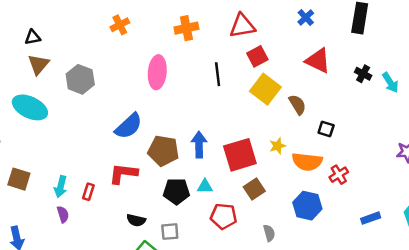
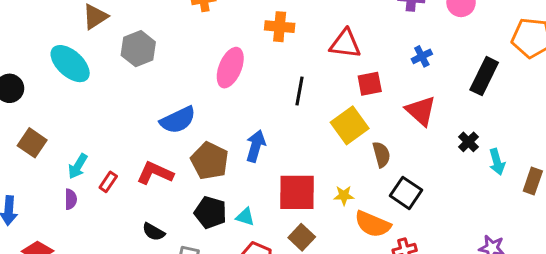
red square: (257, 56) -> (370, 84), moved
black square: (326, 129) -> (406, 193), size x1.5
blue arrow: (199, 145) -> (256, 146), moved
brown square: (254, 189) -> (302, 237), turned -30

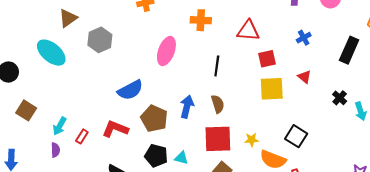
red triangle: (421, 111) -> (305, 77), size x0.6
yellow square: (350, 125) -> (272, 89), moved, turned 35
brown semicircle: (381, 154) -> (218, 104), moved

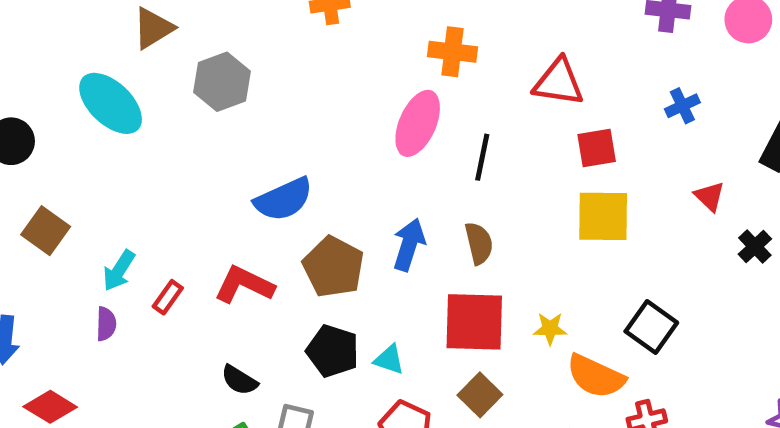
pink ellipse: (166, 51) -> (418, 123), moved
red triangle: (305, 77) -> (710, 196), moved

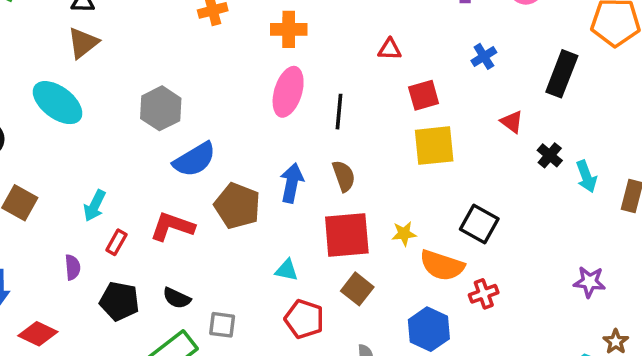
orange cross: (453, 52) -> (289, 29), moved
gray hexagon: (222, 82) -> (161, 108), moved
red triangle: (559, 82) -> (390, 49), size x0.6
cyan arrow: (119, 271) -> (95, 206), moved
black pentagon: (333, 351) -> (119, 301), moved

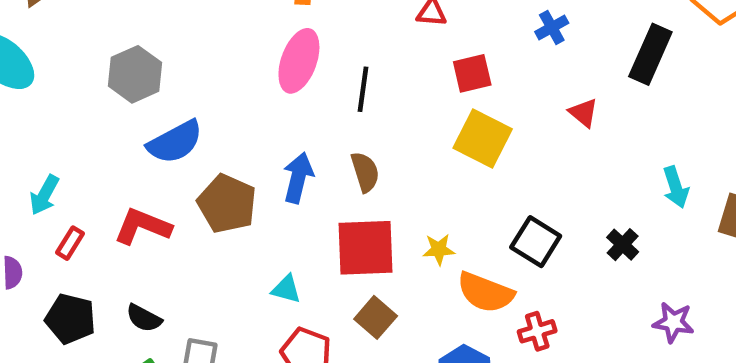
yellow square: (434, 146) -> (483, 139), turned 30
black cross: (550, 155) -> (623, 245), moved

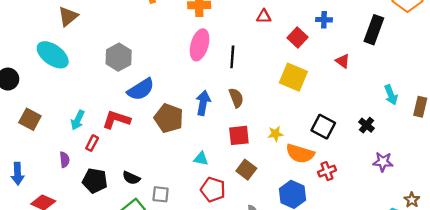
blue cross: (552, 27) -> (324, 20), turned 35
red square: (472, 73) -> (298, 37), moved, turned -30
red L-shape: (143, 226) -> (116, 120), moved
red square: (365, 248) -> (239, 135), size x0.7
purple star: (673, 322) -> (383, 162), moved

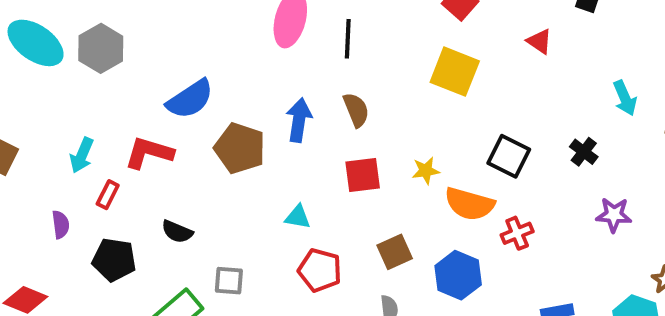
gray hexagon: (119, 57) -> (101, 48), moved
brown square: (246, 170) -> (395, 252), moved, turned 30
black semicircle: (131, 178) -> (177, 232), moved

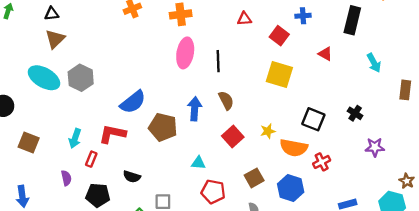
cyan arrow: (625, 98) -> (374, 63), moved
red square: (363, 175) -> (233, 137), turned -30

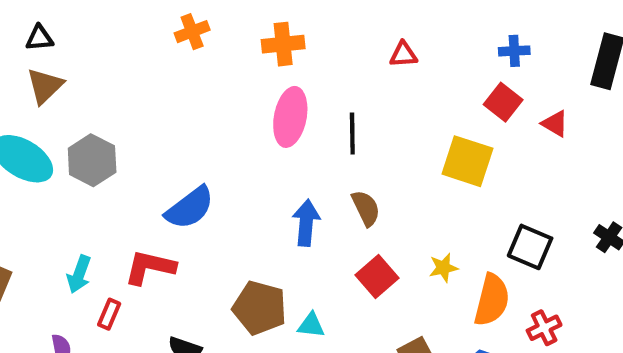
red square: (279, 36) -> (503, 102), moved
brown pentagon: (163, 127) -> (260, 308), moved
orange semicircle: (294, 148) -> (492, 300), turned -88

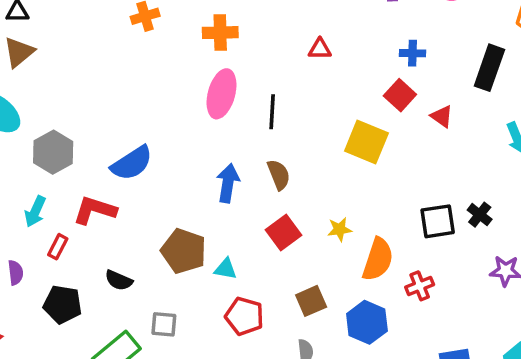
gray hexagon: (92, 160) -> (53, 152), moved
black square: (530, 247) -> (438, 221), moved, turned -36

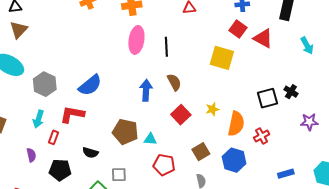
red triangle: (442, 116) -> (263, 38), size x1.5

